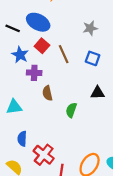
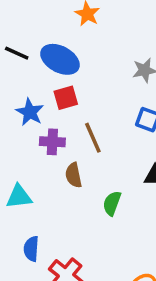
black line: (13, 28) -> (17, 53), moved
red square: (42, 46) -> (66, 98), turned 32
brown line: (64, 54) -> (93, 138), moved

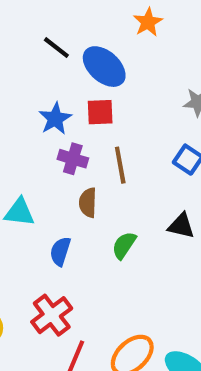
blue semicircle: (31, 249) -> (60, 251), moved

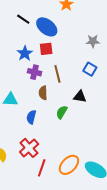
black triangle: (181, 226) -> (80, 96), moved

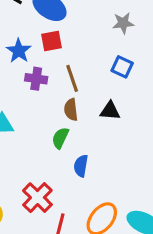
brown semicircle: (43, 93) -> (71, 110), moved
green semicircle: (62, 112) -> (60, 138), moved
blue semicircle: (31, 117) -> (81, 166), moved

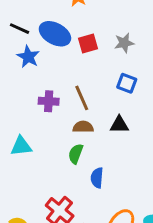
red square: (51, 41) -> (88, 44), moved
blue star: (19, 51) -> (28, 57), moved
brown semicircle: (71, 110) -> (83, 127), turned 102

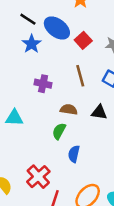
red square: (88, 44) -> (83, 40), turned -35
brown line: (82, 98) -> (80, 76), moved

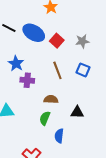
blue star: (32, 44) -> (16, 63), moved
black triangle: (99, 112) -> (77, 112), moved

